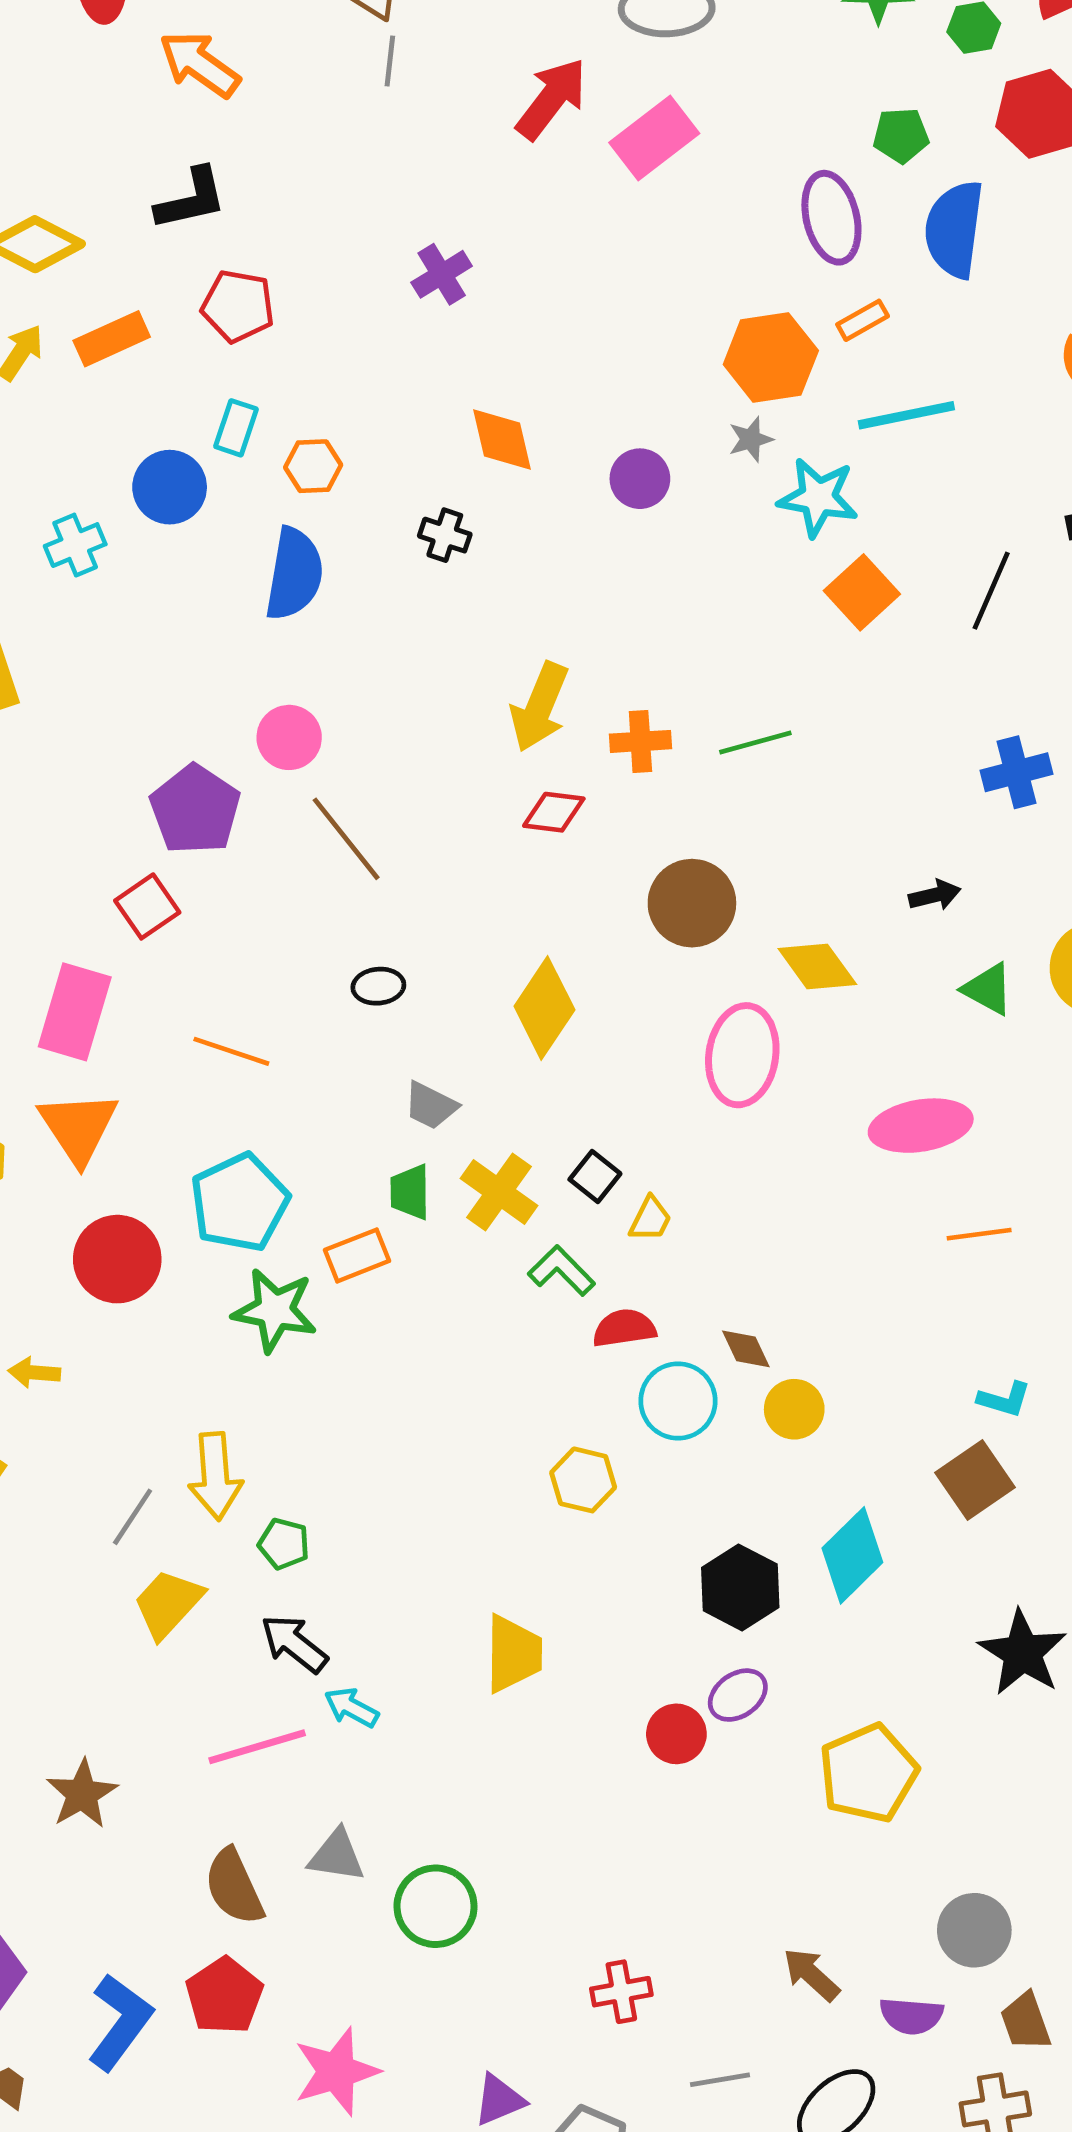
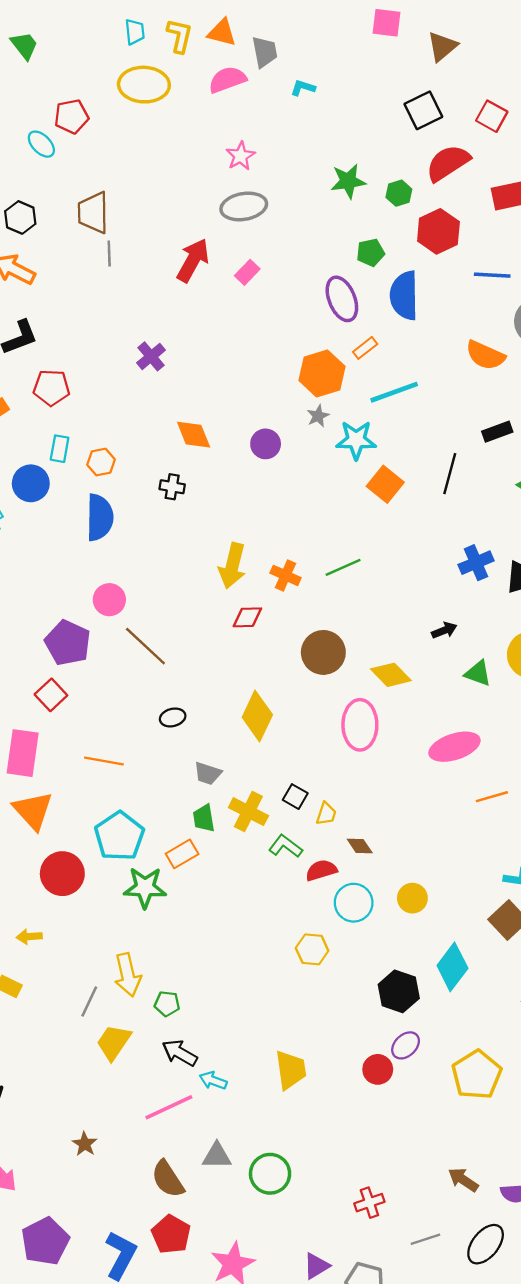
pink rectangle: (654, 138) -> (247, 272), size x0.6
orange cross: (640, 741) -> (286, 575), turned 36
brown diamond: (746, 1349) -> (360, 846), moved
yellow trapezoid: (513, 1654) -> (291, 1070), moved
brown star: (82, 1794) -> (85, 1144), size x0.7

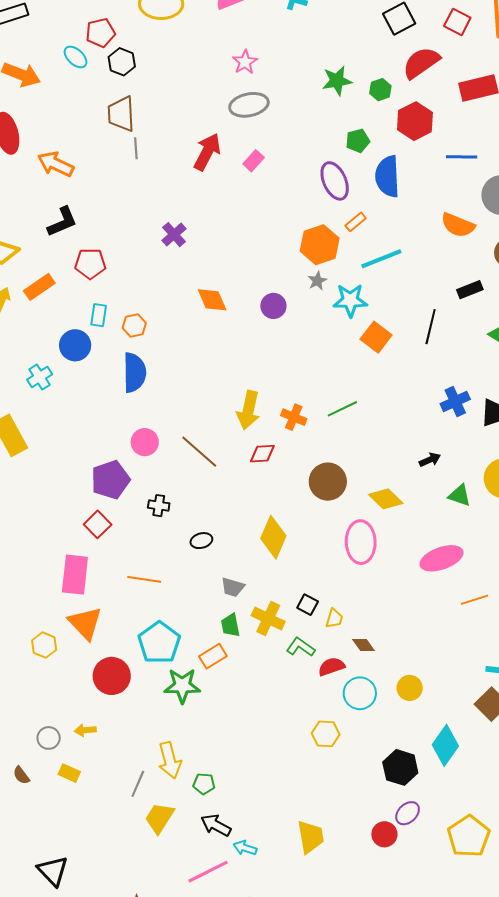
black hexagon: (20, 217) -> (122, 62), moved
black cross: (172, 487) -> (159, 506), moved
purple pentagon: (68, 643) -> (110, 480), turned 30
brown line: (145, 646) -> (199, 452), moved

